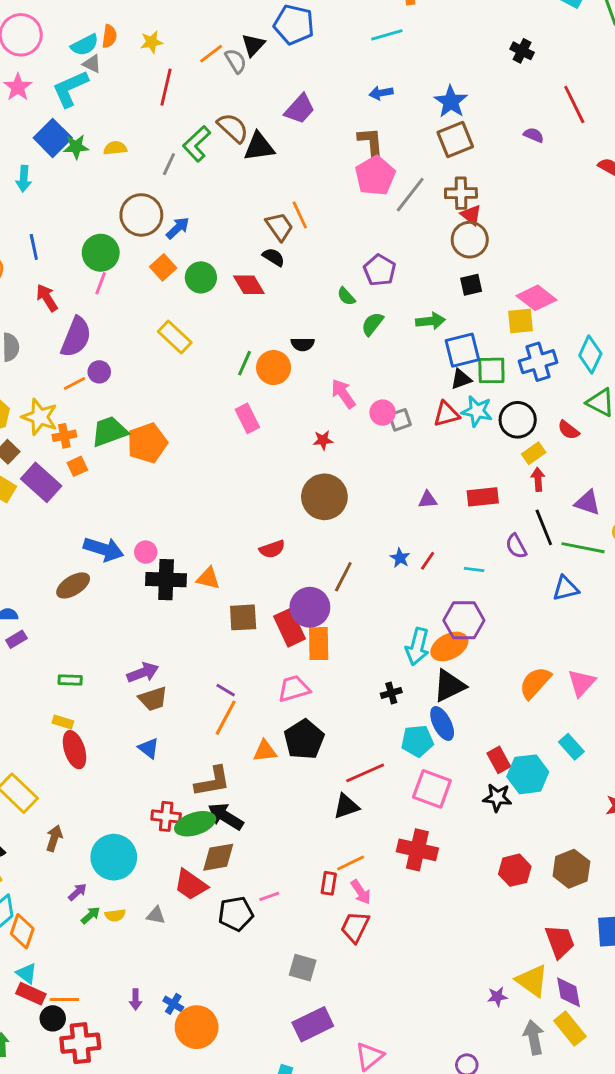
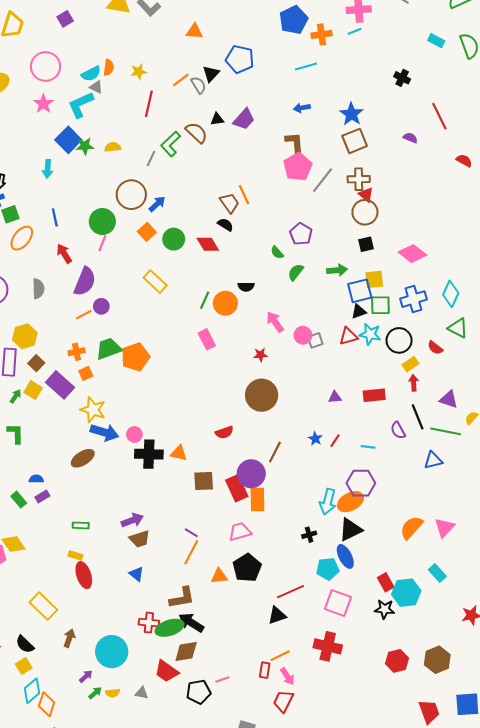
black triangle: (259, 147) -> (217, 119), moved, size x0.6
yellow square: (521, 321) -> (374, 279), moved
yellow star: (40, 417) -> (93, 410), moved

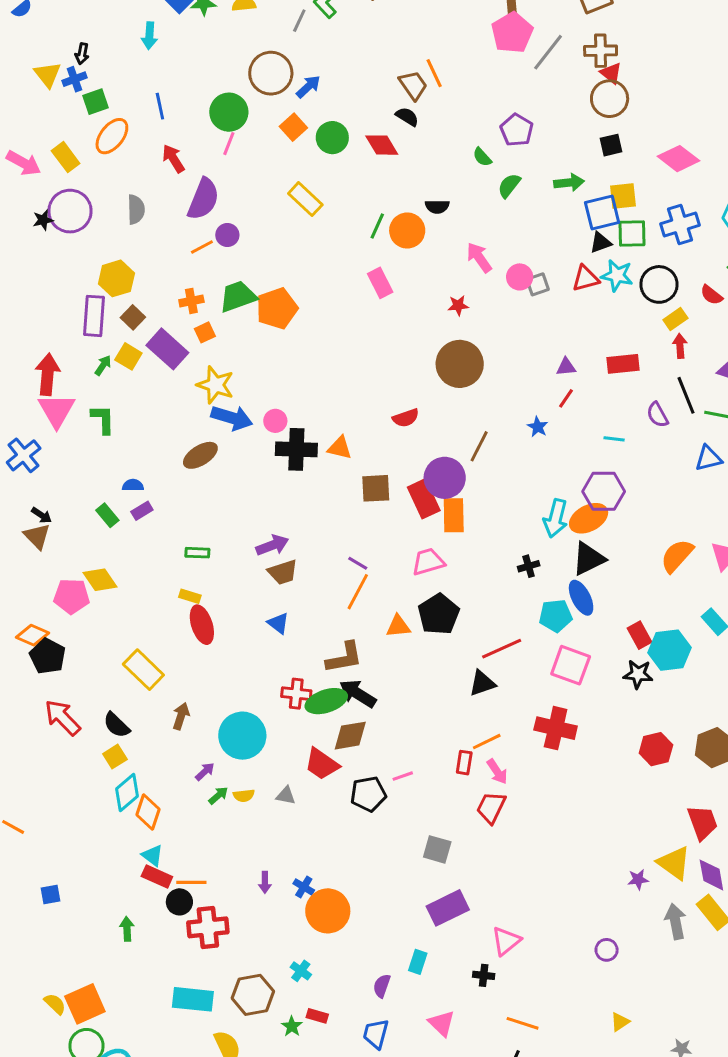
red line: (335, 441) -> (566, 398), moved

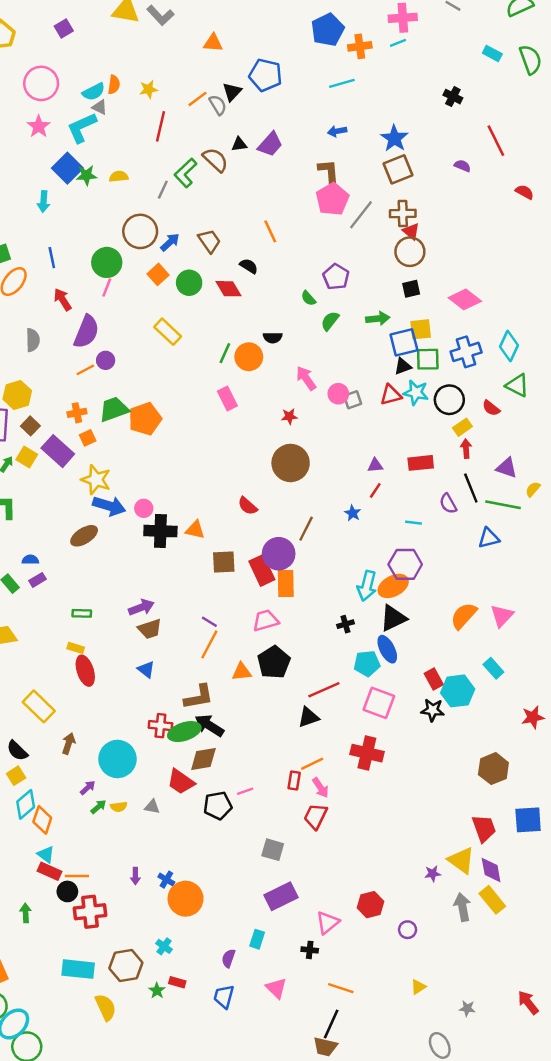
brown trapezoid: (413, 85) -> (209, 241), moved
red semicircle: (406, 418) -> (248, 506), turned 60
red hexagon: (656, 749) -> (371, 905), moved

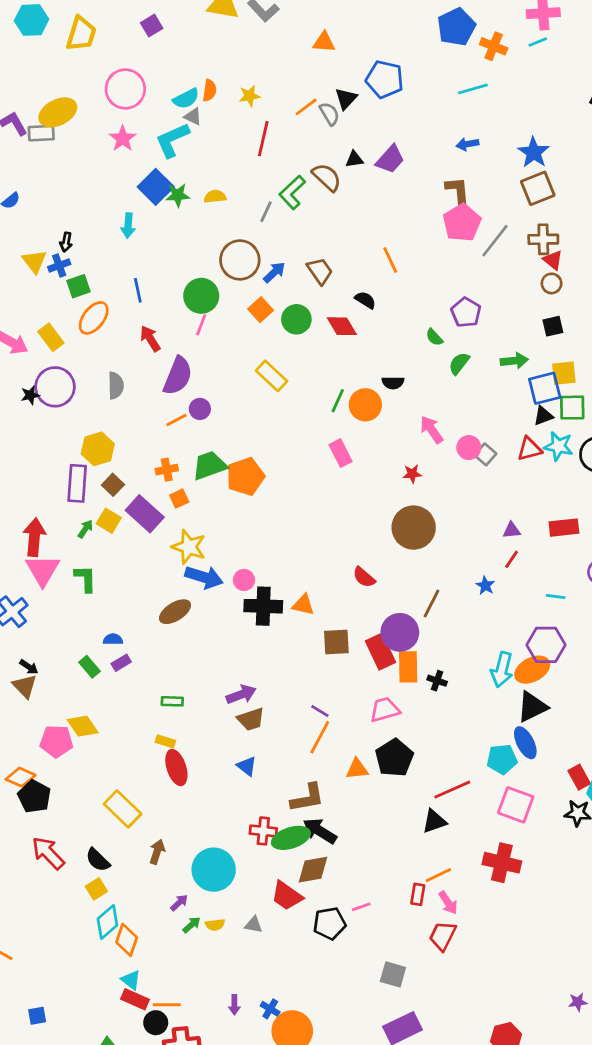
orange cross: (360, 46) -> (494, 46), turned 30
brown circle: (410, 252) -> (552, 283), size x0.6
gray square: (353, 400) -> (485, 454), turned -30
black cross: (345, 624) -> (437, 681), moved, turned 35

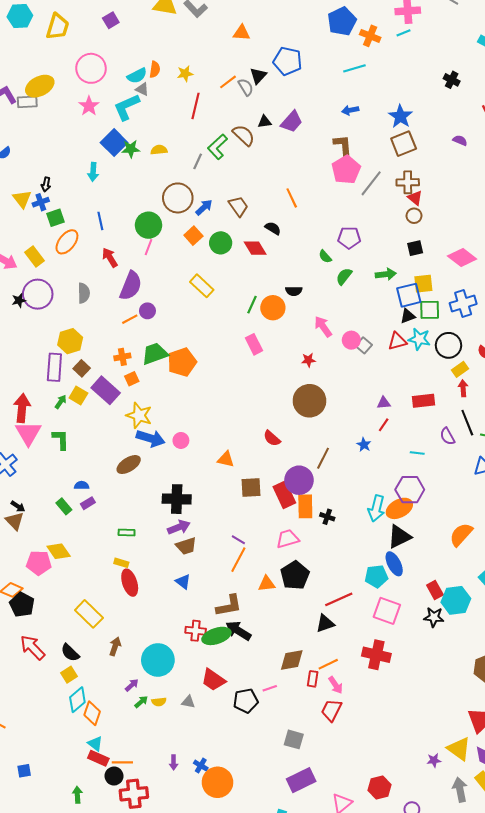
purple pentagon: (466, 312) -> (349, 238), turned -30
black cross: (263, 606) -> (177, 499), moved
brown diamond: (313, 870) -> (292, 660), moved

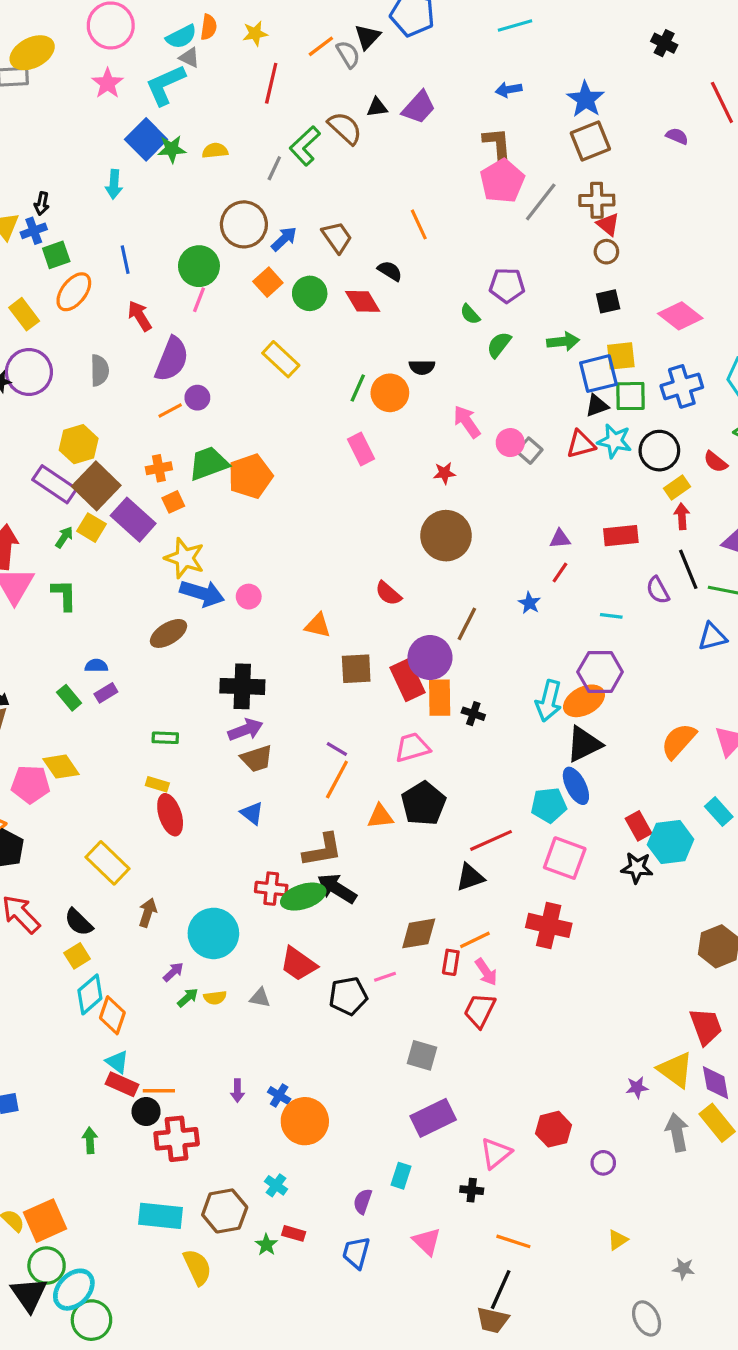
purple rectangle: (54, 367) -> (55, 484), turned -60
brown square: (82, 368) -> (96, 486), size x1.8

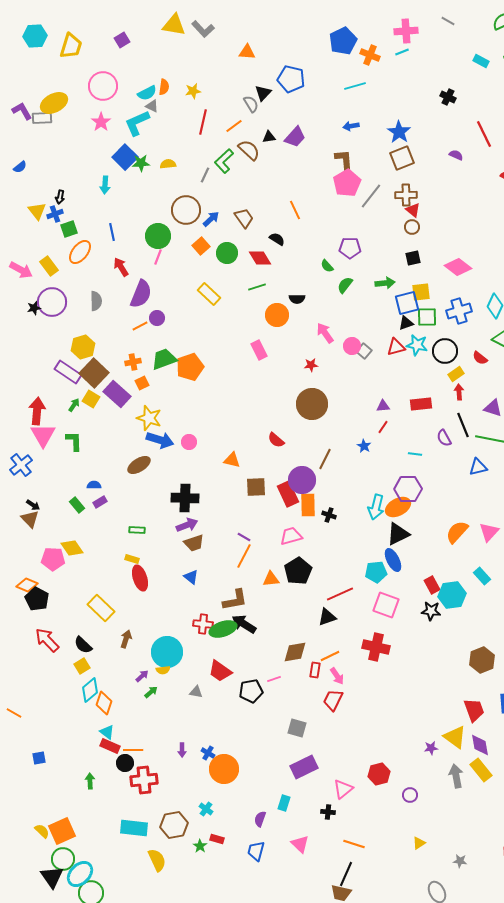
orange line: (321, 46) -> (234, 126), moved
green line: (358, 388) -> (257, 287), moved, turned 48
yellow semicircle: (215, 998) -> (163, 670), moved

